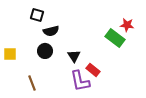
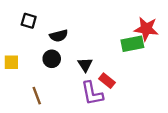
black square: (37, 15) -> (29, 21), moved
red star: (127, 25) -> (146, 29), size x1.5
green rectangle: (115, 38) -> (132, 44), turned -48

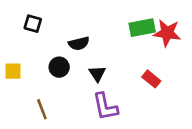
black semicircle: (59, 36) -> (79, 43), moved
green rectangle: (132, 44) -> (142, 28), moved
red rectangle: (107, 81) -> (151, 79), moved

